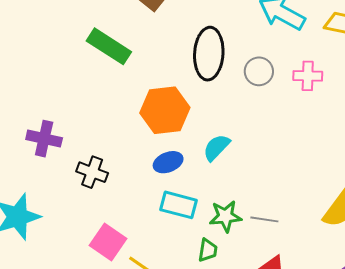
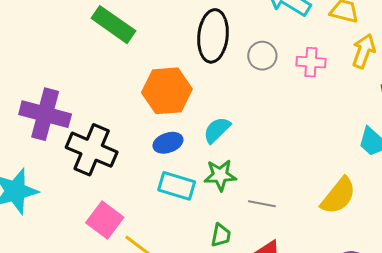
purple cross: (44, 139) -> (45, 114), size x1.4
black cross: (92, 172) -> (92, 150), size x1.6
green star: (225, 216) -> (220, 175), moved
green trapezoid: (208, 250) -> (221, 235), moved

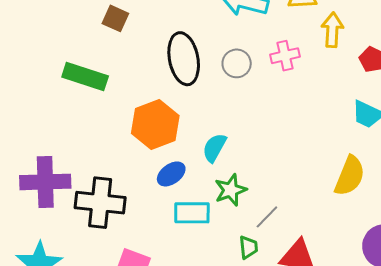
gray line: (262, 204) -> (267, 217), moved, turned -40

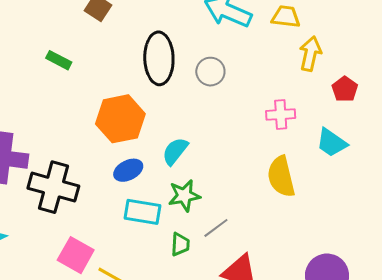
pink cross: (285, 56) -> (281, 115), moved
green rectangle: (85, 76) -> (59, 60), size x0.6
yellow semicircle: (350, 176) -> (281, 177), moved, turned 135
green trapezoid: (248, 247) -> (180, 244), moved

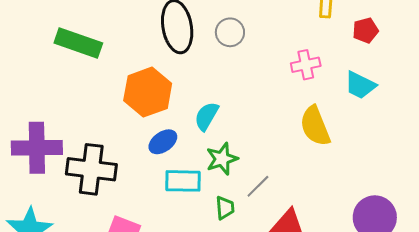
green rectangle: (59, 60) -> (78, 43), size x1.8
red pentagon: (345, 89) -> (365, 30), turned 30

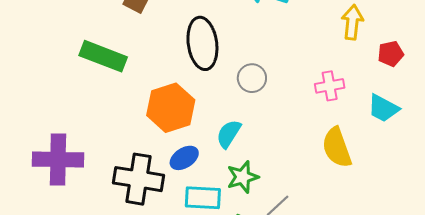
gray circle: (230, 32) -> (252, 78), moved
black cross: (91, 169) -> (139, 179), moved

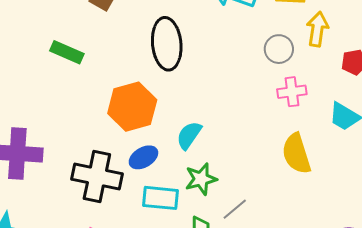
green rectangle: (103, 56) -> (67, 52), size x0.7
gray circle: (252, 78) -> (279, 49), moved

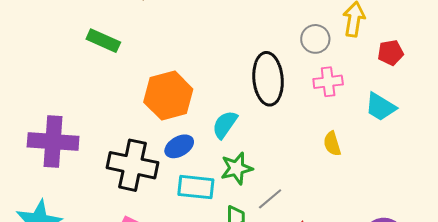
black ellipse: (167, 44) -> (268, 79), moved
yellow semicircle: (296, 154) -> (332, 144), size x0.6

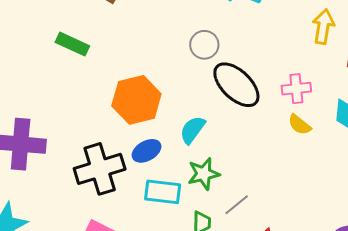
gray circle: (315, 39) -> (204, 45), moved
black ellipse: (268, 79) -> (236, 85), turned -42
yellow semicircle: (332, 144) -> (299, 125), moved, turned -35
black cross: (133, 165) -> (100, 169), turned -30

